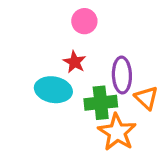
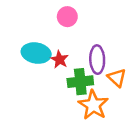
red star: (75, 62) -> (60, 60), moved
cyan ellipse: (53, 90) -> (36, 53), moved

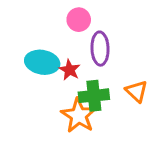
purple ellipse: (97, 60) -> (100, 49), moved
orange star: (93, 105) -> (79, 116), moved

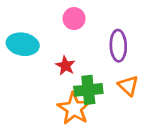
purple ellipse: (100, 49) -> (118, 46), moved
cyan ellipse: (42, 62) -> (23, 44), moved

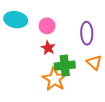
pink circle: (74, 19) -> (47, 26), moved
cyan ellipse: (23, 44) -> (16, 20), moved

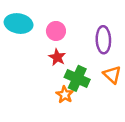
green cross: (65, 66) -> (77, 78), turned 30
orange star: (54, 79) -> (65, 95), size x0.6

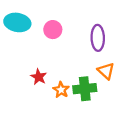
red star: (57, 57) -> (39, 77), moved
green cross: (77, 78) -> (85, 89), moved, turned -30

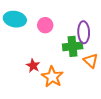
green cross: (85, 89) -> (73, 46), moved
orange star: (61, 90) -> (52, 77), size x1.5

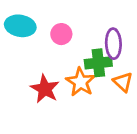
red star: (33, 66) -> (45, 89), size x1.5
orange star: (52, 77) -> (81, 82), moved

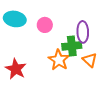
red star: (45, 89) -> (16, 69), moved

